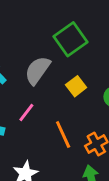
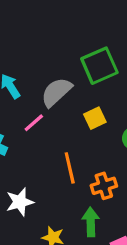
pink line: (26, 112) -> (34, 123), moved

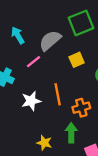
white star: (20, 202) -> (31, 101), moved

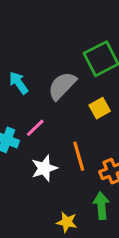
pink line: (33, 62) -> (35, 128), moved

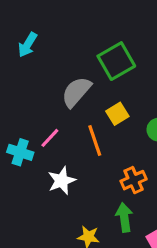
cyan arrow: (19, 83) -> (28, 45), moved, turned -110
orange line: (79, 156) -> (95, 140), moved

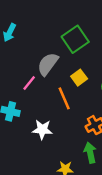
pink line: (50, 138) -> (29, 83), moved
white star: (62, 181) -> (42, 130), turned 30

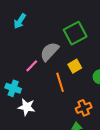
white star: (42, 130) -> (27, 107), moved

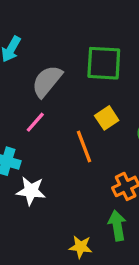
green square: (75, 33) -> (104, 63), turned 35
gray semicircle: (49, 52) -> (47, 81), moved

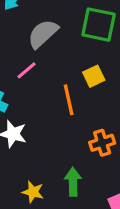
green arrow: (117, 225) -> (73, 182), moved
yellow star: (81, 247) -> (33, 192), moved

